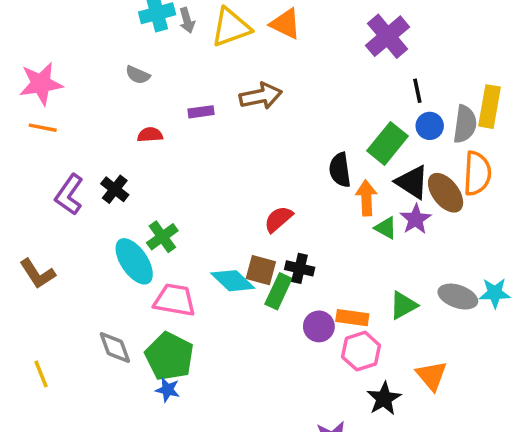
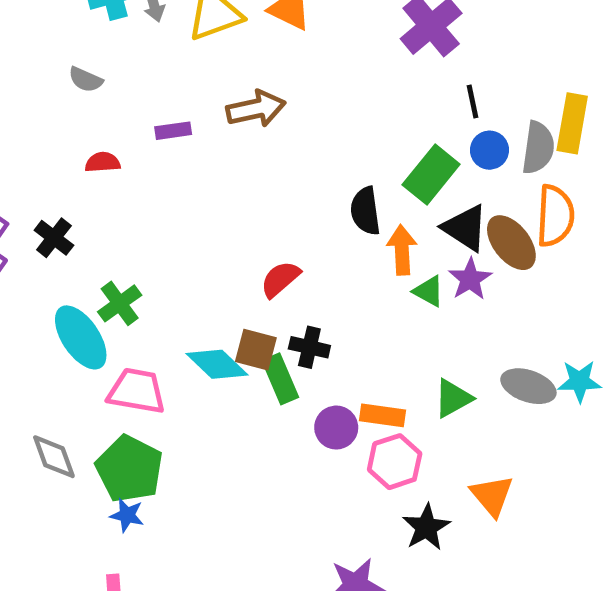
green rectangle: (278, 291) -> (280, 379), turned -48

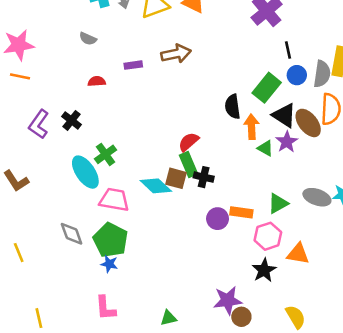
green rectangle: (280, 379) -> (189, 164), moved
pink hexagon: (395, 462) -> (268, 236), moved
orange triangle: (492, 496) -> (298, 254), turned -40

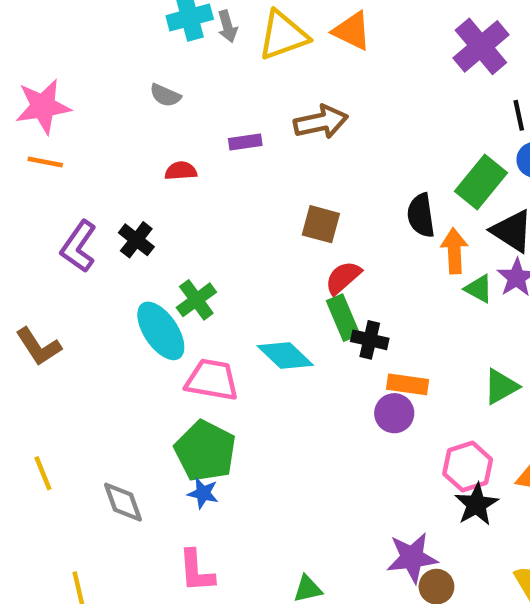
brown square: (176, 178) -> (321, 224), moved
orange rectangle: (241, 212) -> (408, 384), moved
gray diamond: (72, 234) -> (123, 502), moved
pink hexagon: (268, 236) -> (468, 467), moved

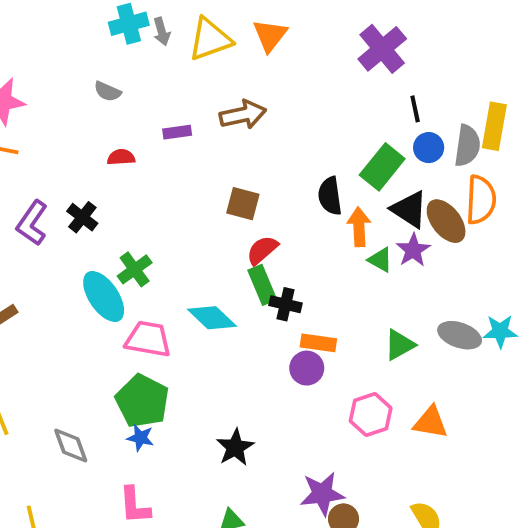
orange triangle: (352, 31) -> (270, 35), turned 42
black star: (477, 504) -> (235, 447), moved

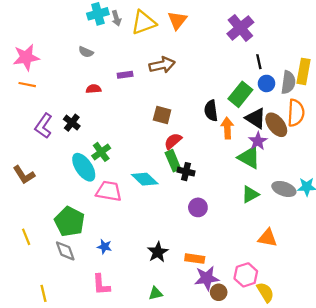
green triangle: (380, 260) -> (249, 157), moved, size x1.6
orange rectangle: (318, 343) -> (195, 259), moved
green pentagon: (142, 401) -> (70, 222), moved
pink hexagon: (371, 414) -> (246, 275), moved

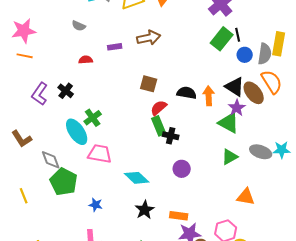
green rectangle: (240, 94) -> (222, 39), moved
black semicircle: (211, 111) -> (187, 93), moved, turned 108
orange semicircle: (296, 113) -> (272, 82), turned -35
cyan diamond: (145, 179) -> (137, 178), moved
gray diamond: (65, 251) -> (51, 160), moved

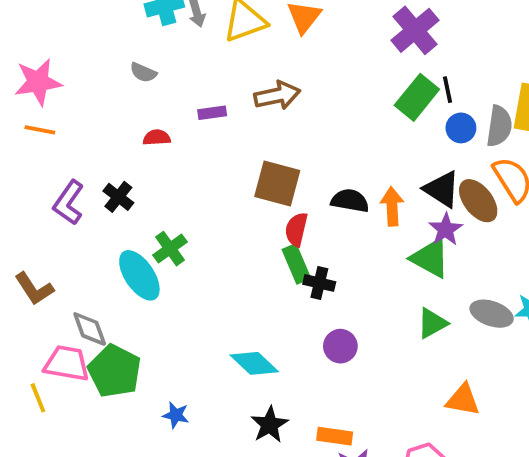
brown square: (149, 84) -> (277, 183), size x1.4
red semicircle: (159, 108) -> (296, 229), turned -36
pink trapezoid: (100, 154) -> (67, 363), moved

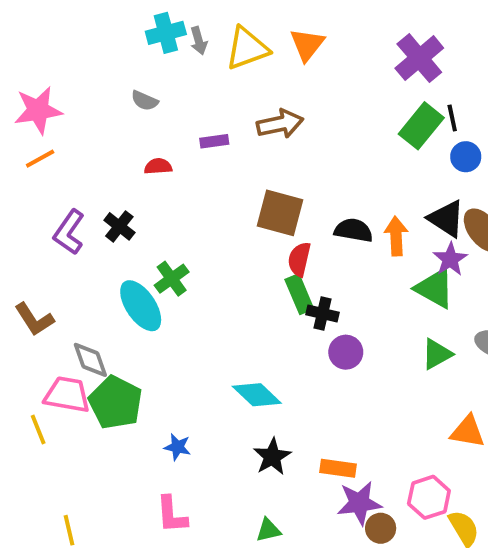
orange line: (40, 130) -> (40, 159), turned -40
purple circle: (340, 346) -> (346, 352), moved

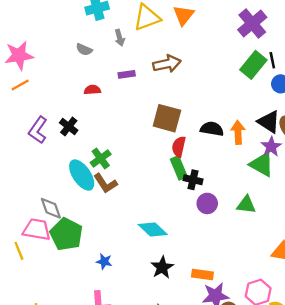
gray arrow: (199, 41) -> (120, 38), moved
brown L-shape: (34, 319) -> (105, 183), moved
green triangle: (437, 354) -> (246, 205), moved, turned 36

